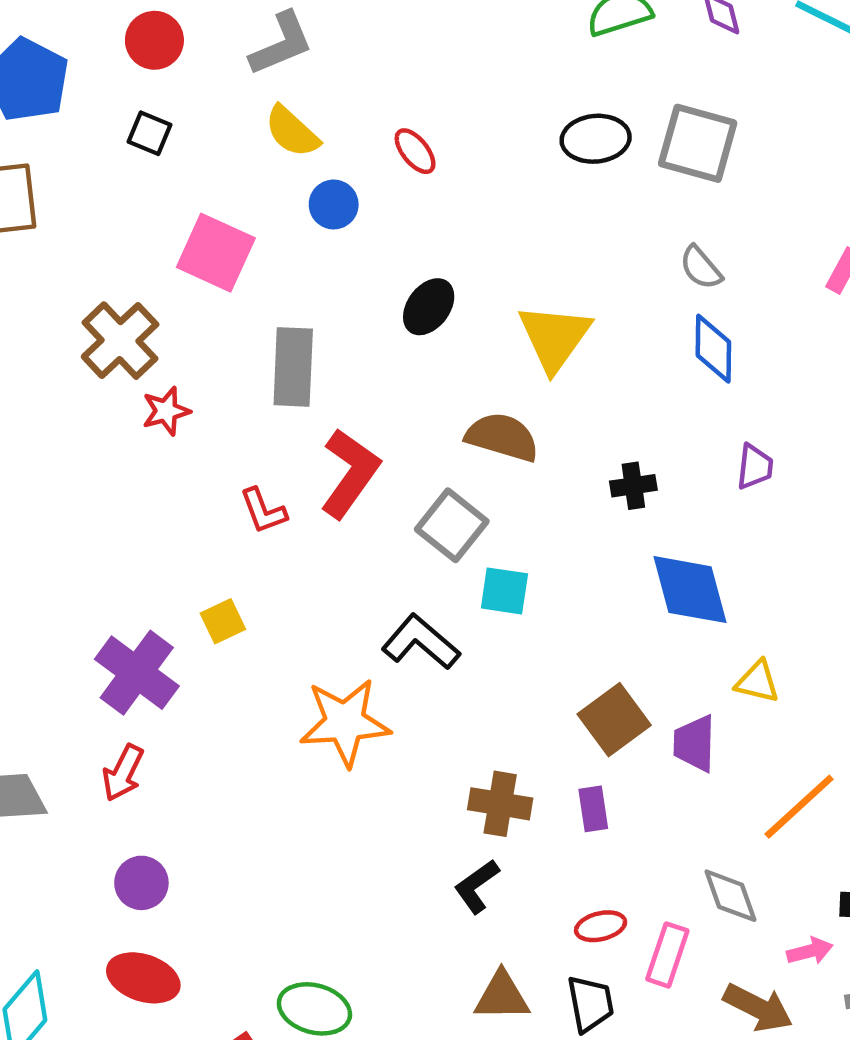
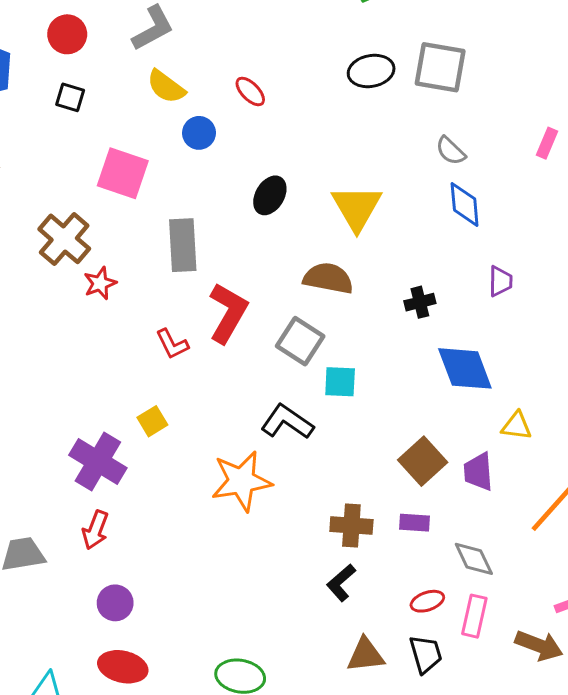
purple rectangle: (593, 809) -> (414, 523), turned -72
gray diamond: (731, 896) -> (474, 559), moved

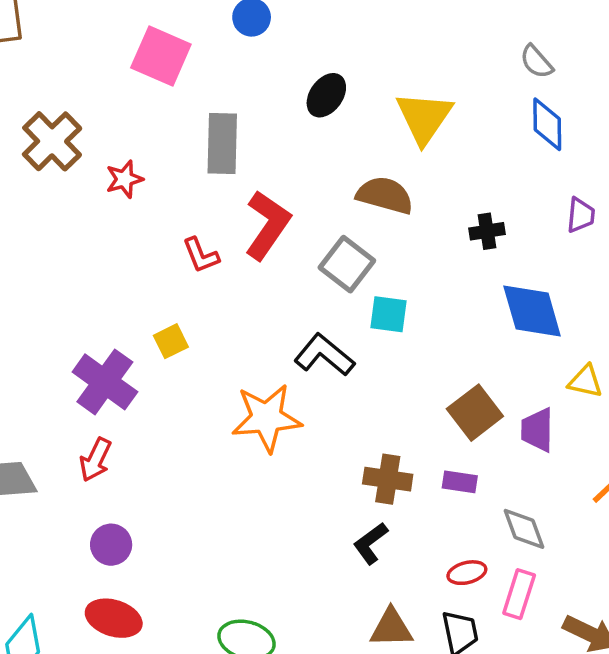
brown cross: (64, 239) -> (52, 141), moved

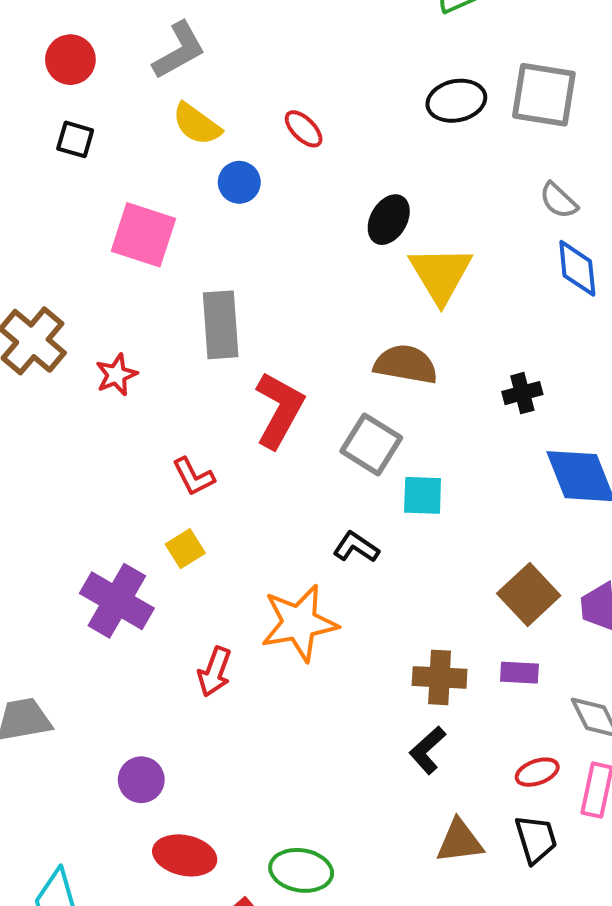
black ellipse: (326, 95) -> (389, 220), moved
red L-shape: (201, 255) -> (193, 477), moved
black L-shape: (324, 355) -> (356, 547), size x0.7
red arrow: (95, 460) -> (215, 672), moved
red ellipse: (114, 618) -> (185, 855), moved

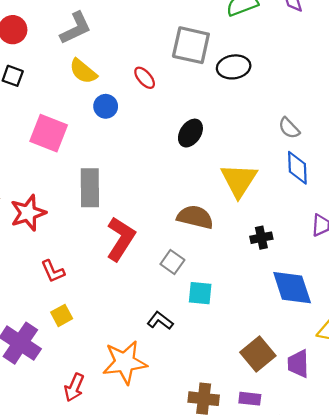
gray square: (544, 95) -> (191, 45), moved
yellow triangle: (441, 274) -> (239, 180), moved
red star: (116, 375) -> (28, 213), size x1.5
gray square: (371, 444) -> (172, 262), size x0.7
red L-shape: (193, 477) -> (53, 271), moved

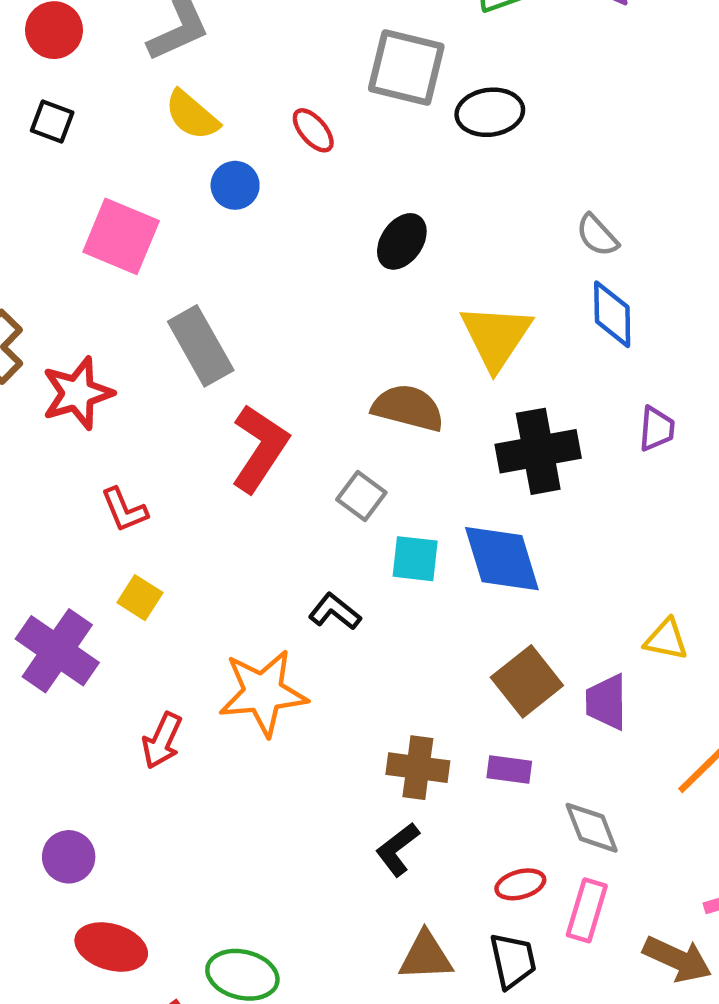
gray rectangle: (90, 188) -> (201, 346), turned -30
black cross: (261, 238) -> (538, 451), size x1.8
blue diamond: (292, 288) -> (502, 559), moved
yellow square: (62, 315) -> (140, 598), turned -30

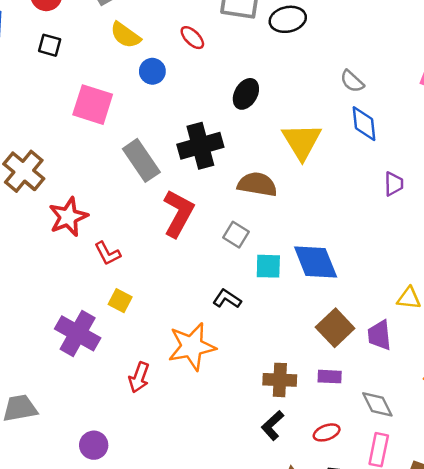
red star: (77, 393) -> (68, 217), moved
black cross: (538, 451) -> (200, 146), moved
red ellipse: (520, 884) -> (327, 432), moved

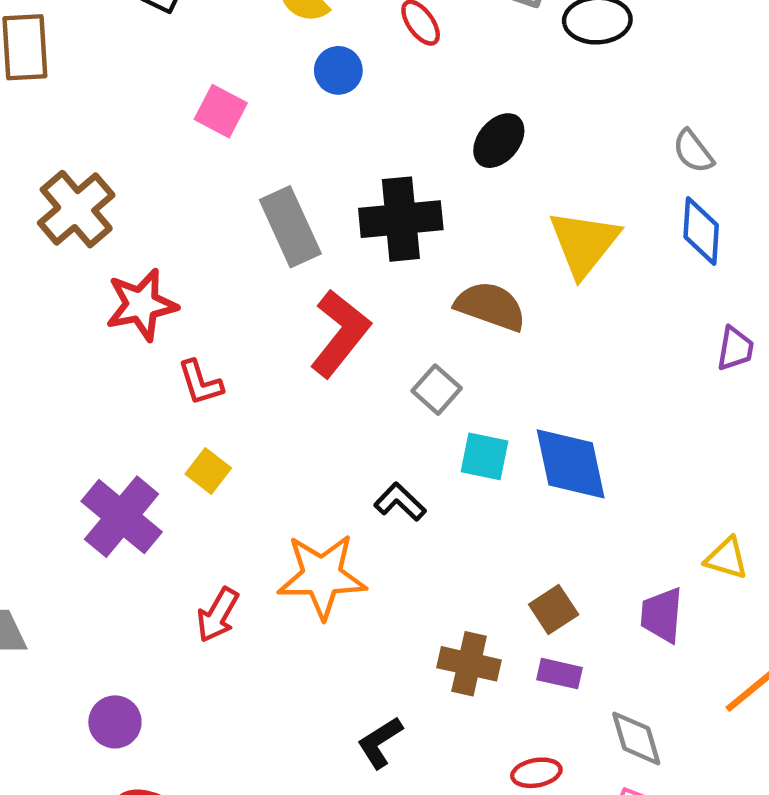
pink square: (93, 105) -> (221, 111), size x0.7
brown square: (335, 328) -> (554, 609), moved, size x0.7
black L-shape: (273, 425) -> (380, 742), moved

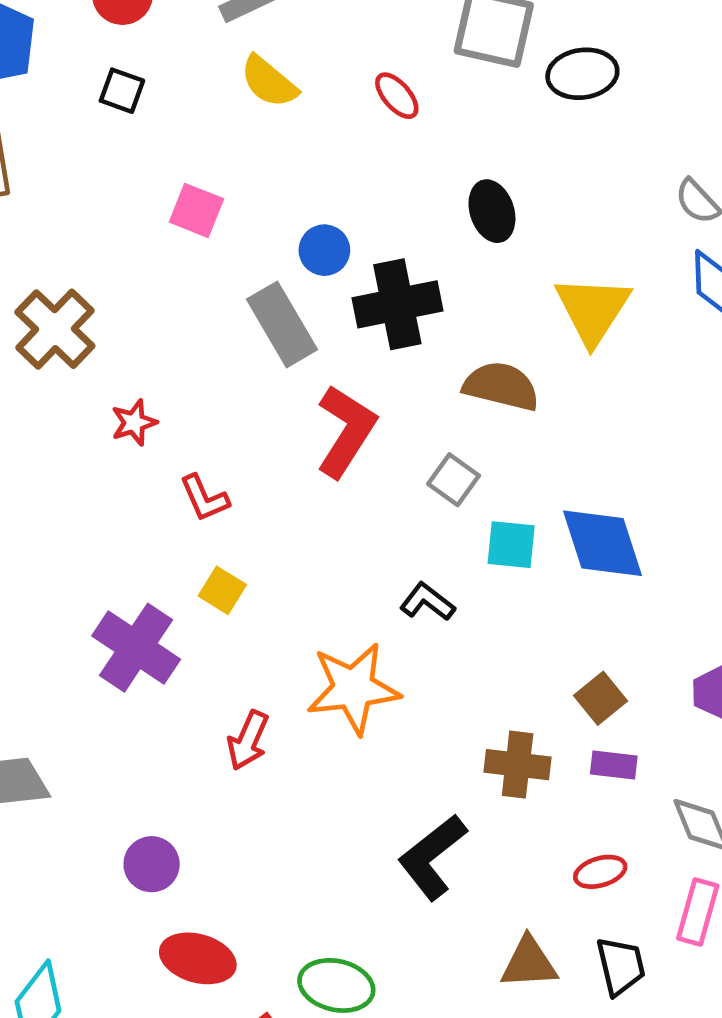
blue circle: (338, 70) -> (324, 250), moved
black ellipse: (499, 141) -> (492, 211), turned -52
red star: (141, 305) -> (134, 423), size x0.6
black L-shape: (380, 742) -> (432, 857), size x1.5

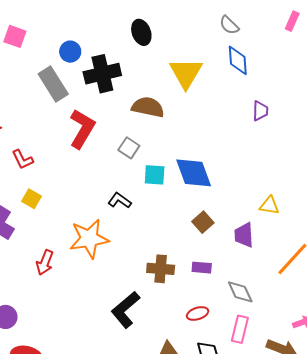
brown square: (600, 698) -> (203, 222), moved

